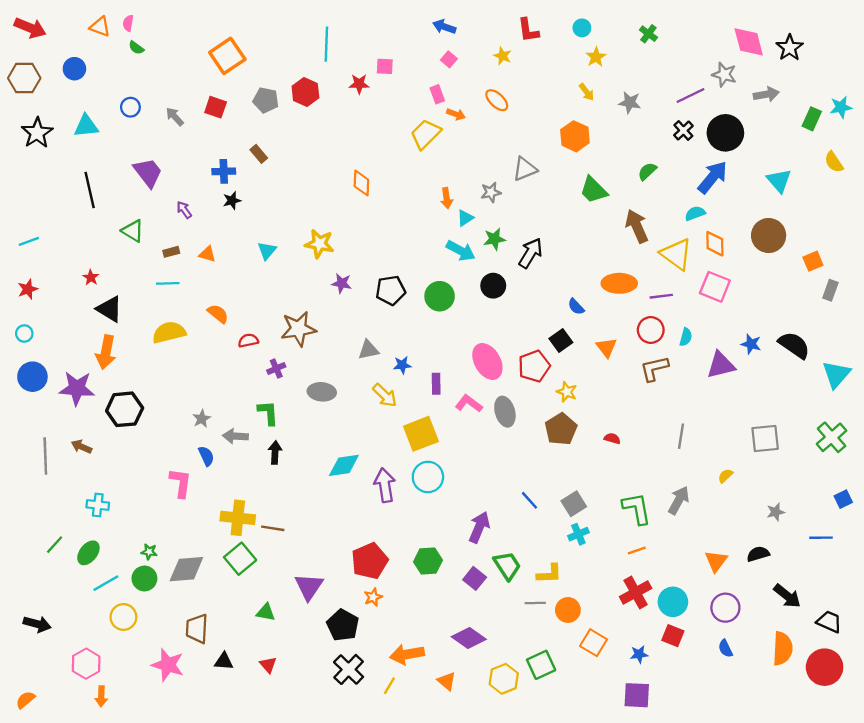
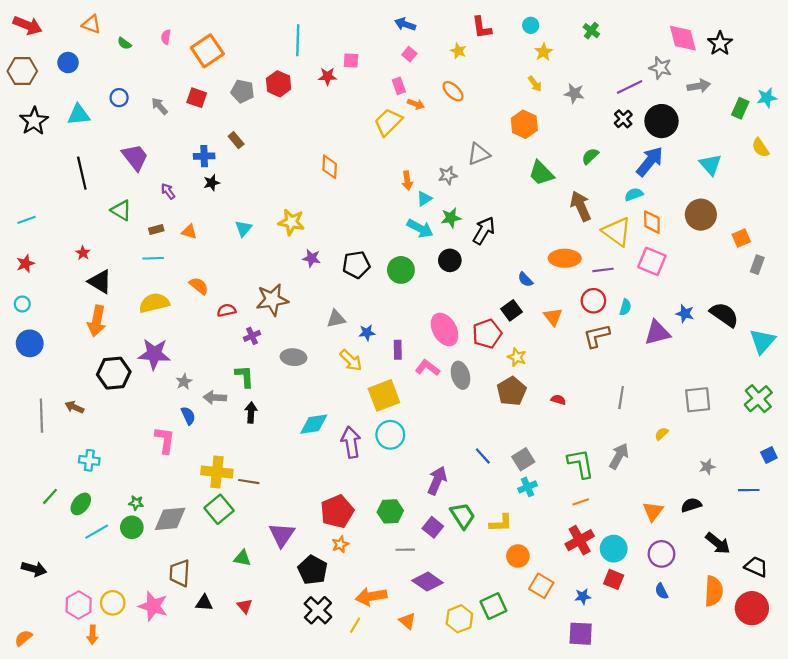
pink semicircle: (128, 23) -> (166, 37), moved
purple star: (77, 388) -> (154, 354), moved
gray line: (535, 603) -> (405, 550), moved
yellow circle: (123, 617) -> (113, 603), moved

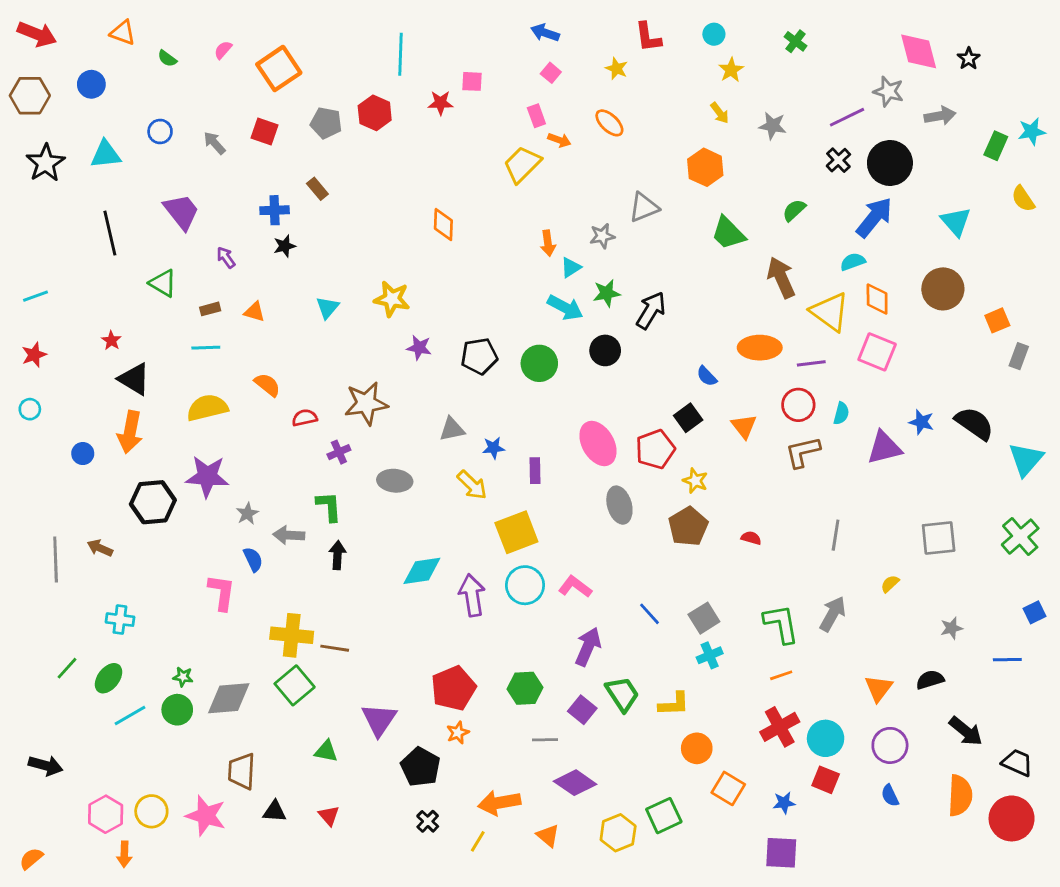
pink semicircle: (166, 37) -> (223, 50), turned 32
black star: (720, 43) -> (969, 59), size x0.7
blue circle: (30, 343) -> (83, 454), moved, size x0.6
pink L-shape: (428, 368) -> (575, 587), moved
black cross: (318, 610) -> (428, 821), size x0.6

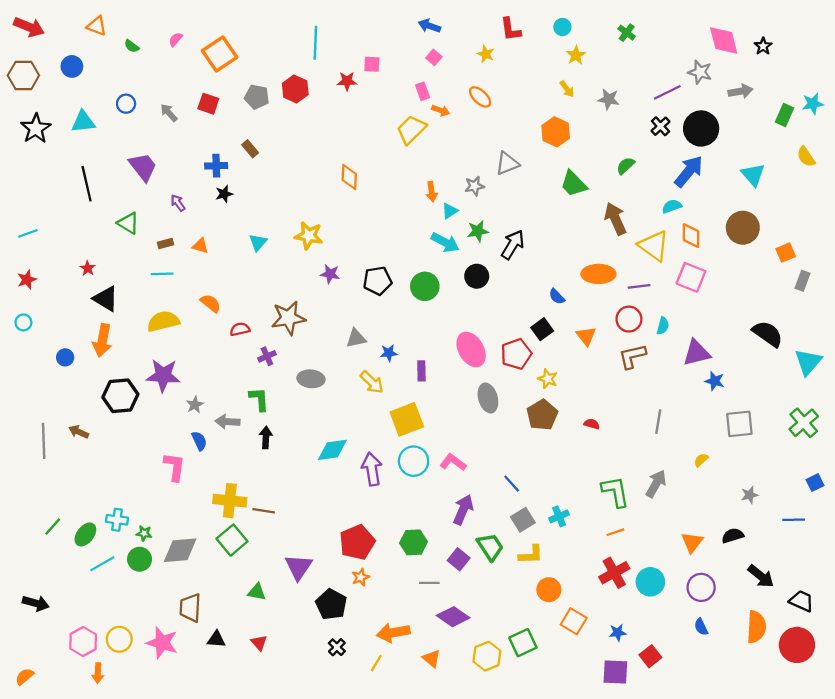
blue star: (921, 422) -> (715, 381), moved
gray square: (704, 618) -> (523, 520), moved
cyan cross: (120, 620) -> (117, 520), moved
red square: (826, 780) -> (650, 656), moved, turned 30

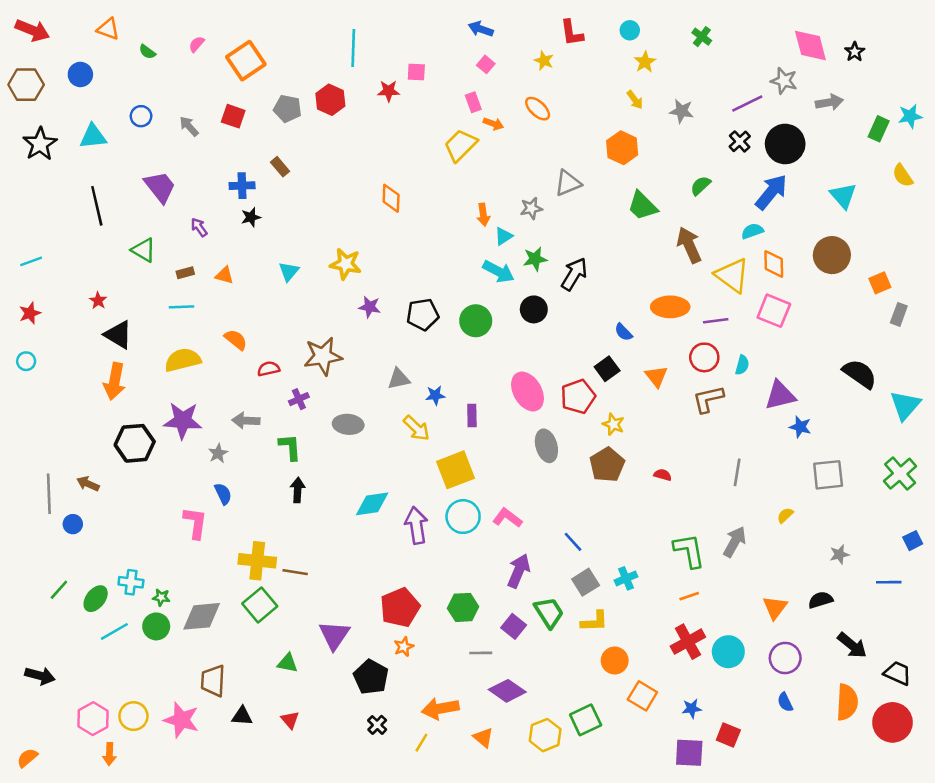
blue circle: (65, 357) -> (73, 524), moved
gray arrow: (227, 422) -> (246, 421), moved
red square: (650, 656) -> (728, 735), turned -30

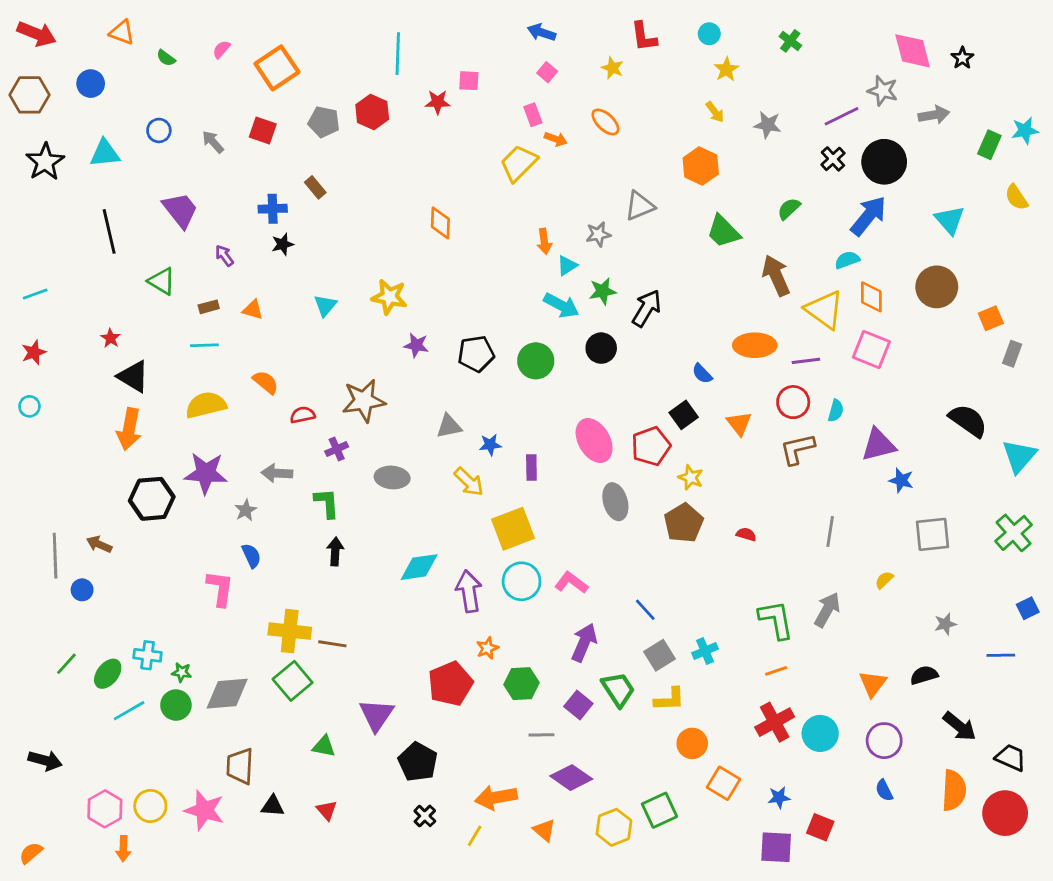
orange star: (404, 647) -> (487, 648), moved

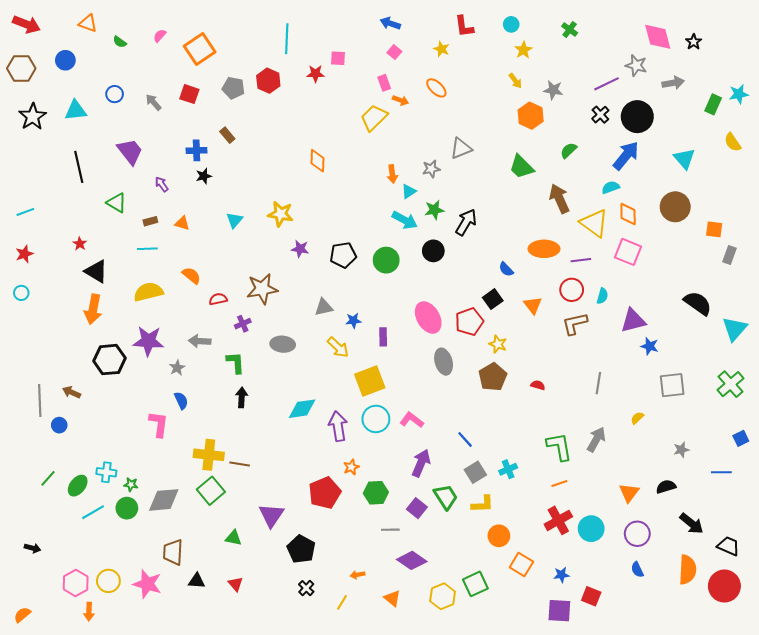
orange hexagon: (701, 166) -> (531, 116), moved
orange square: (991, 318) -> (714, 229), turned 30
black arrow: (45, 760) -> (33, 548), size x0.7
orange arrow: (496, 797) -> (357, 575), size x0.5

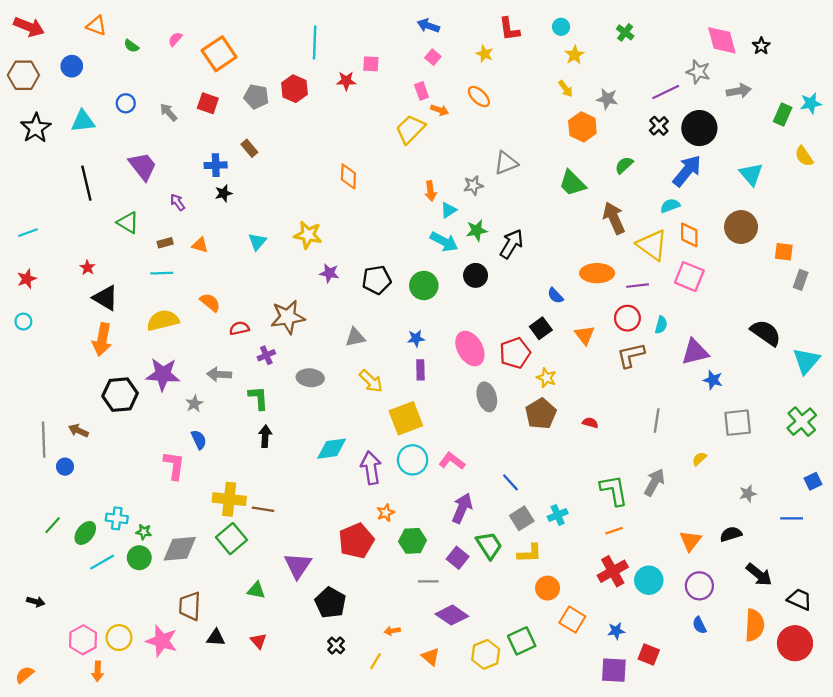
blue star: (353, 321) -> (416, 338), moved

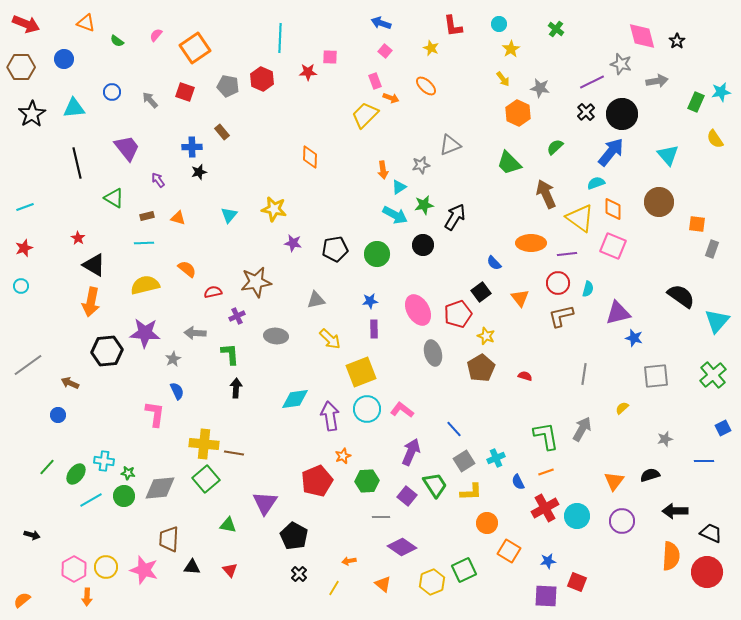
gray line: (44, 440) -> (28, 365), moved, turned 56
black arrow: (759, 575) -> (675, 511), turned 140
blue semicircle: (699, 625) -> (518, 482), moved

